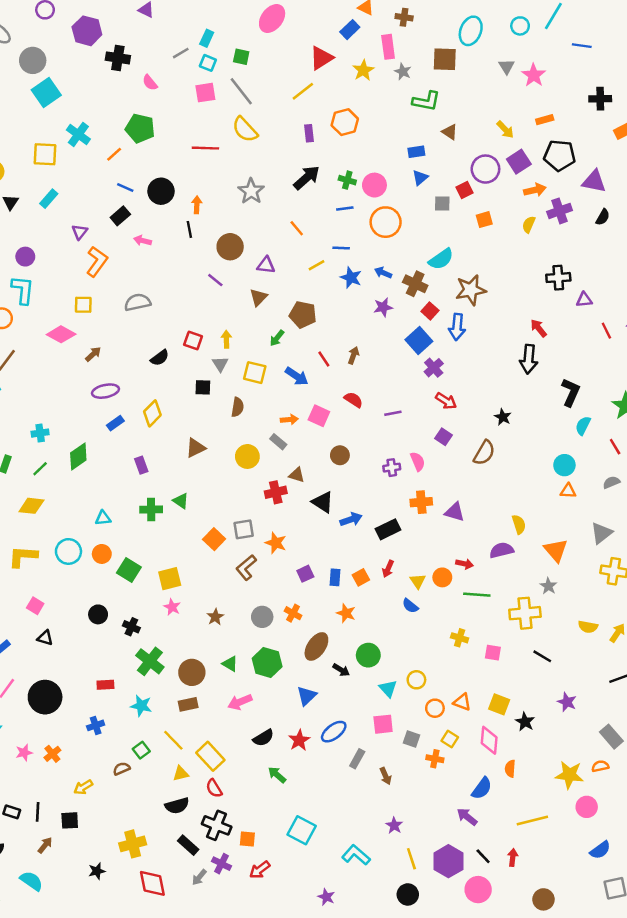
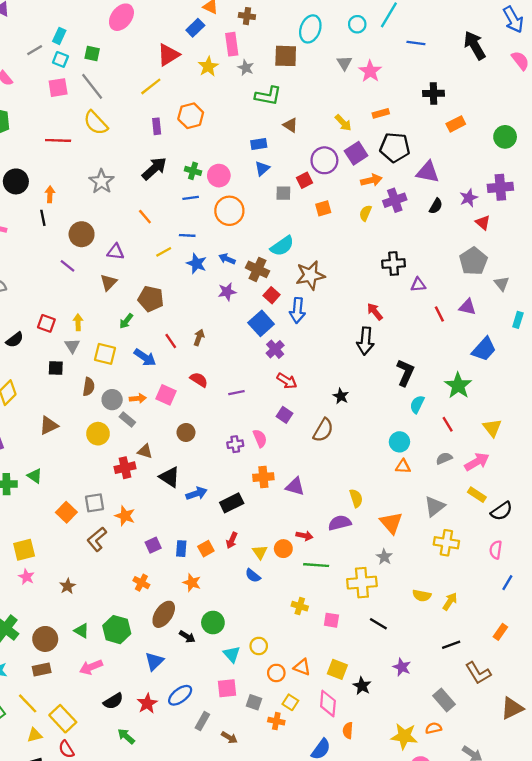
gray circle: (262, 617) -> (112, 400), moved
brown arrow: (386, 776) -> (229, 737), turned -35

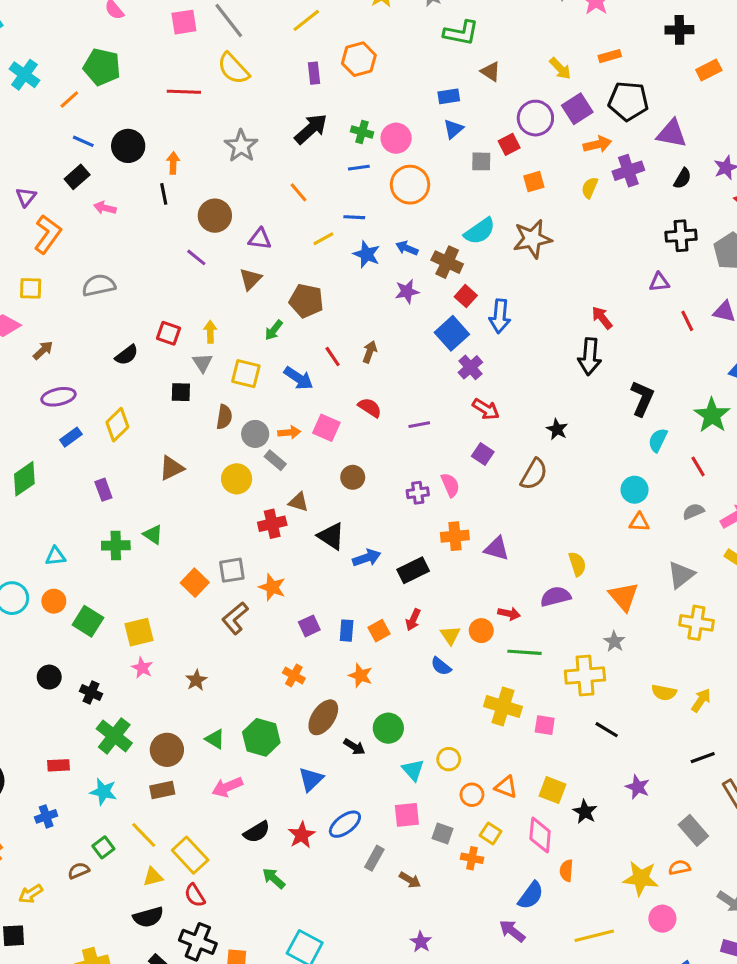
black cross: (394, 264) -> (681, 236), moved
brown star: (310, 275) -> (532, 239), moved
yellow cross: (300, 606) -> (503, 706), size x1.6

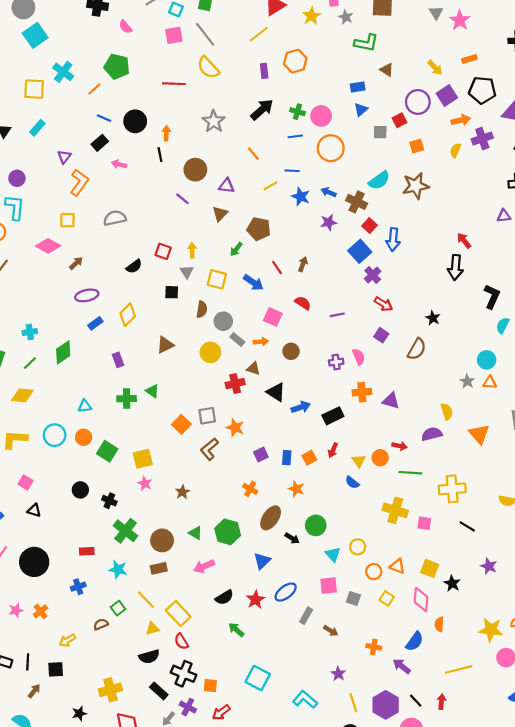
orange arrow: (289, 432) -> (261, 342), moved
gray star: (614, 641) -> (467, 381), moved
orange cross: (472, 858) -> (374, 647), moved

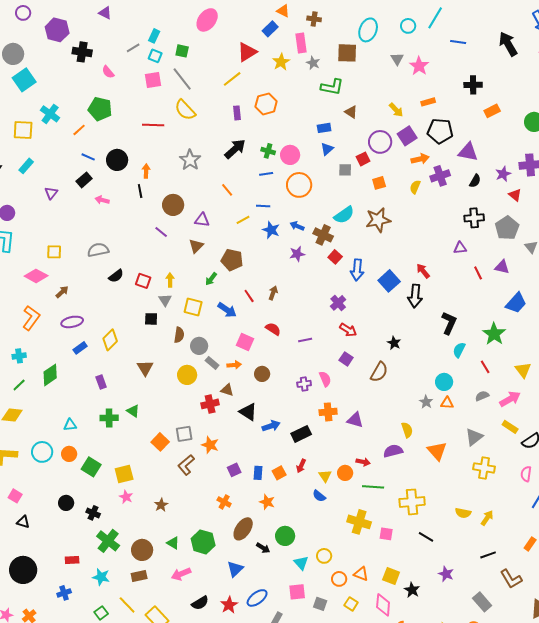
orange L-shape: (79, 183) -> (31, 318), moved
blue square: (360, 251) -> (389, 281), moved
black semicircle: (134, 266) -> (116, 276), moved
brown triangle: (165, 345) -> (145, 368), turned -36

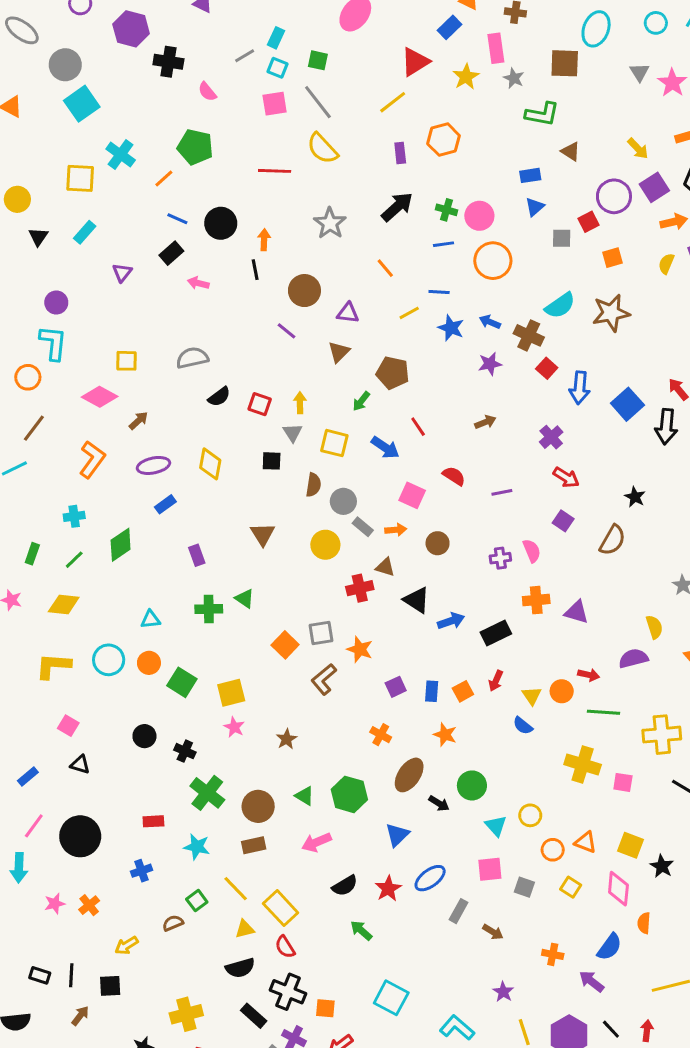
brown arrow: (273, 293) -> (485, 422), moved, turned 48
yellow diamond: (110, 340) -> (210, 464), moved, turned -35

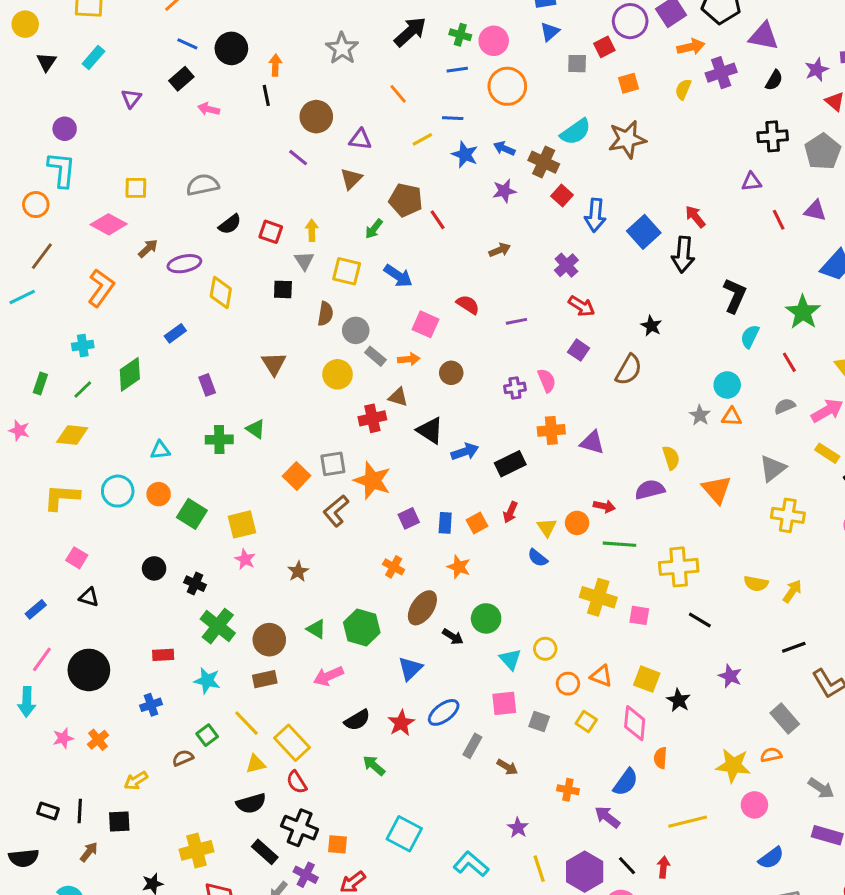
red line: (418, 427) -> (438, 220), moved
purple ellipse: (153, 465) -> (184, 264), moved
orange star: (360, 649) -> (372, 480), size x1.4

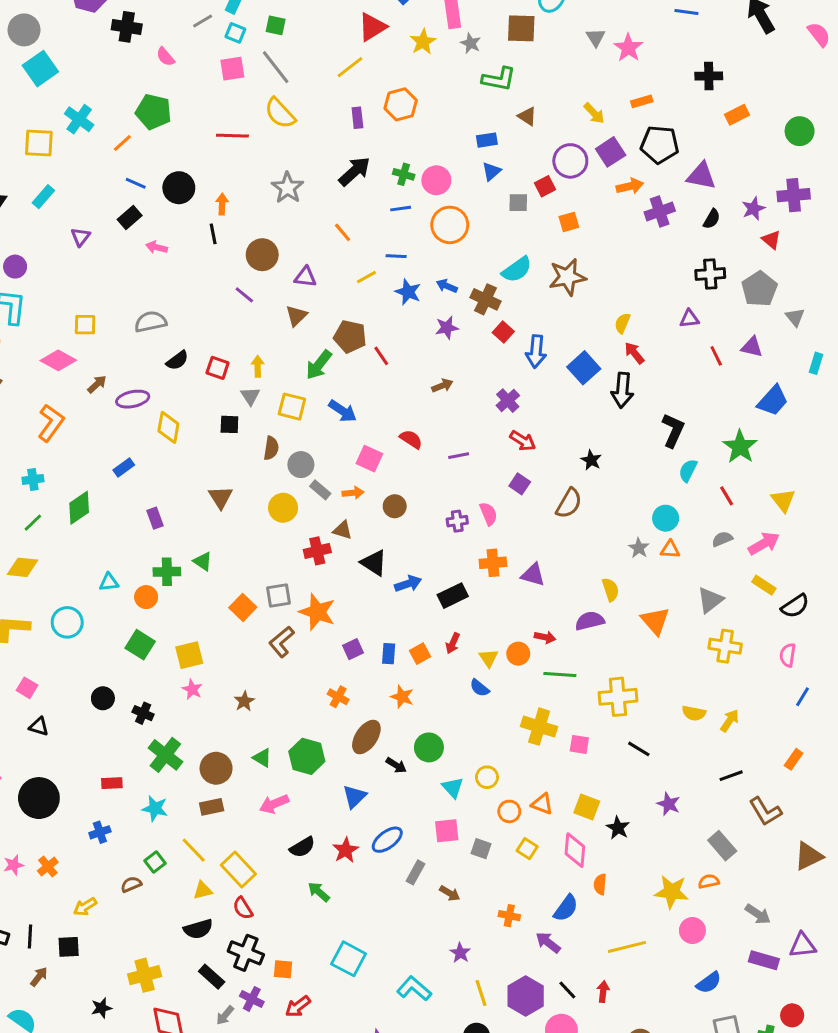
yellow semicircle: (683, 89) -> (622, 323), moved
green arrow: (374, 229) -> (319, 365), size x1.5
orange circle: (159, 494) -> (146, 597), moved

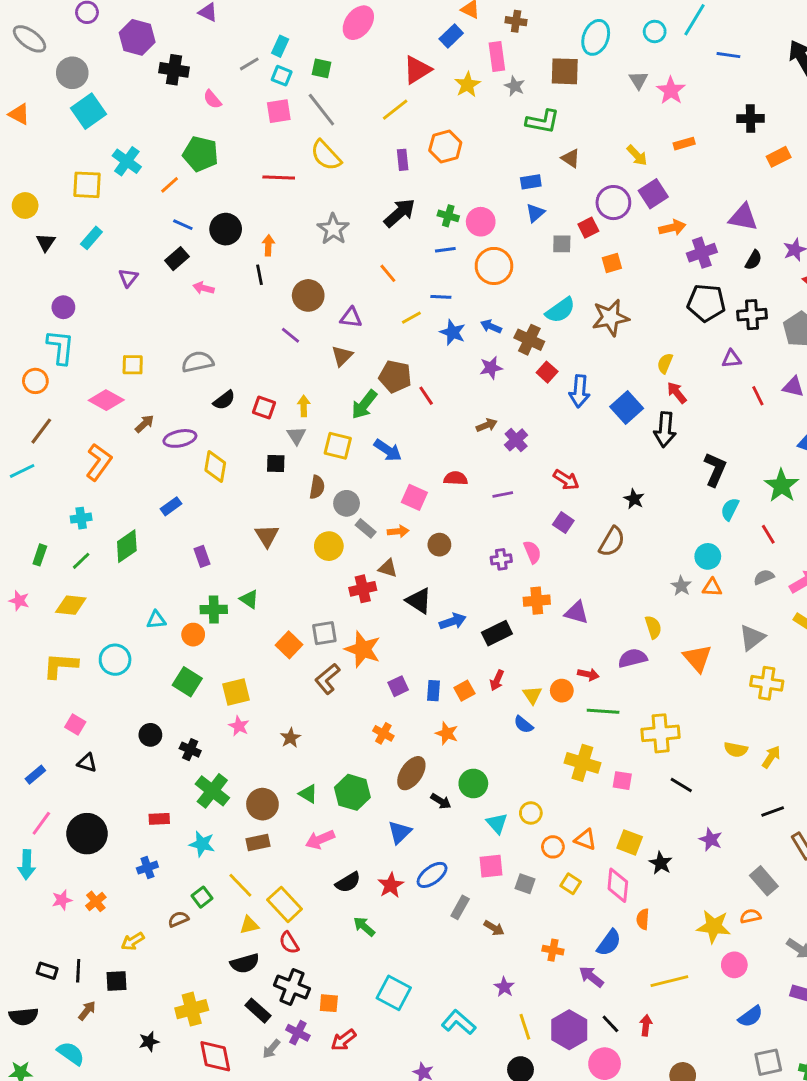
black pentagon: (660, 145) -> (706, 303), moved
purple cross: (508, 401) -> (516, 440), moved
red semicircle: (411, 439) -> (456, 478), turned -30

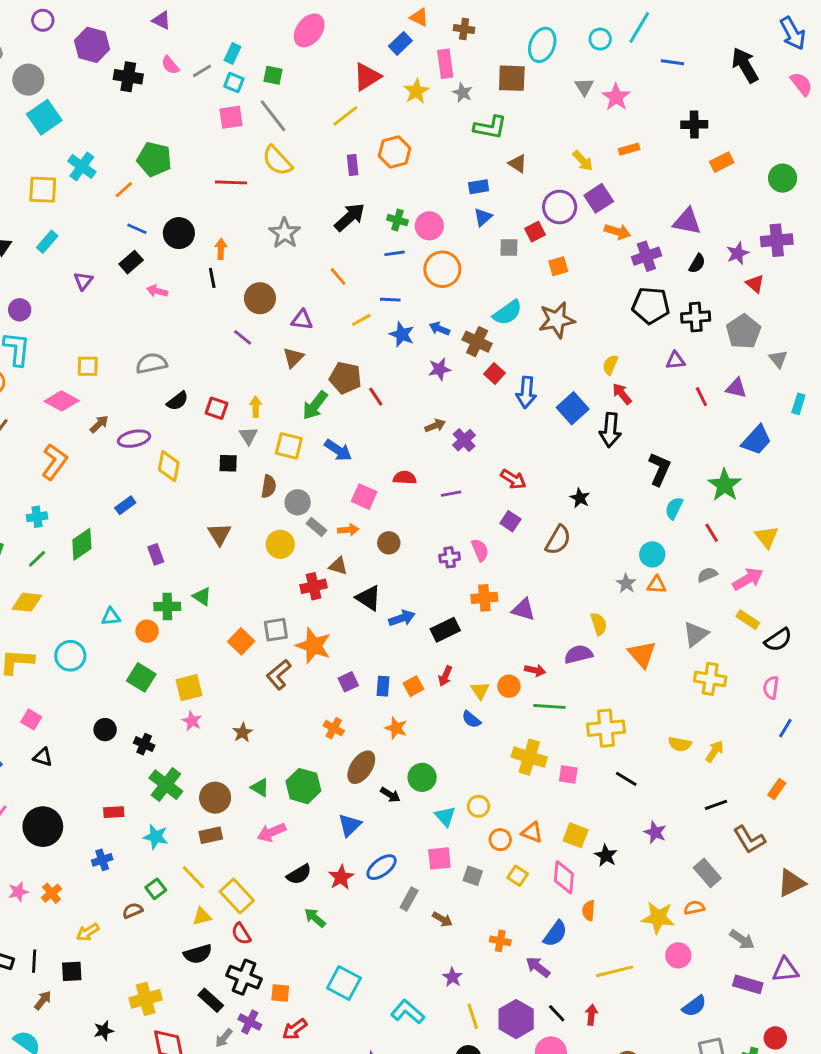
pink semicircle: (212, 99) -> (170, 65), moved
orange arrow: (672, 228) -> (618, 232), turned 30

